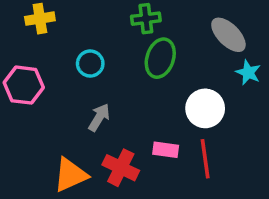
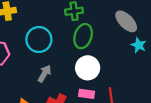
cyan circle: (90, 64) -> (39, 40), size x1.5
white circle: (205, 108) -> (88, 68), moved

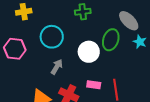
green ellipse: (83, 36) -> (111, 40), moved
white circle: (88, 68) -> (89, 52), moved

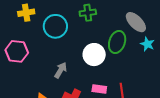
cyan circle: (52, 37) -> (55, 26), moved

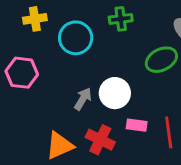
green ellipse: (117, 42) -> (161, 60), turned 45
white circle: (94, 55) -> (115, 93), moved

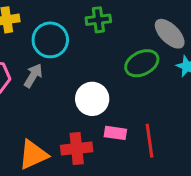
gray arrow: (83, 99) -> (33, 76), moved
red cross: (100, 140) -> (77, 148), turned -32

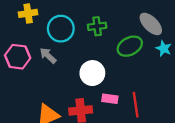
green cross: (98, 20) -> (97, 26), moved
gray arrow: (33, 76) -> (48, 56), turned -78

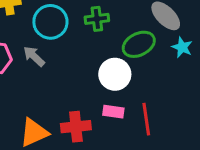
white circle: (92, 73) -> (115, 74), moved

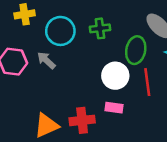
green ellipse: (139, 44) -> (136, 50), turned -52
red line: (146, 119) -> (147, 82), moved

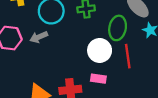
gray arrow: (46, 60) -> (39, 37), turned -66

